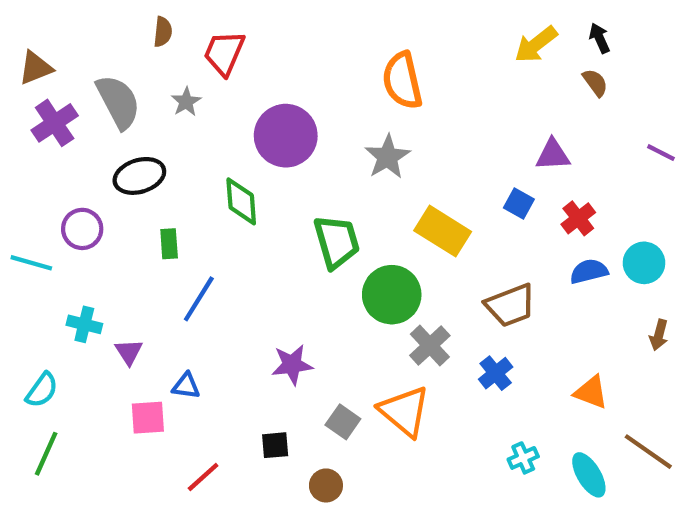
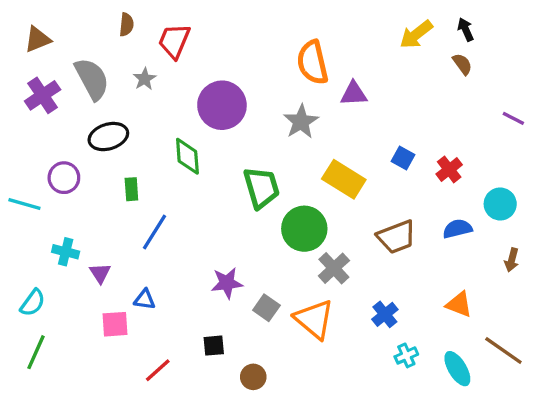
brown triangle: (36, 68) -> (38, 39), moved
purple triangle: (553, 155) -> (354, 94), moved
blue semicircle: (589, 271) -> (457, 229), moved
blue cross: (496, 373) -> (385, 314), moved
gray square: (343, 422) -> (266, 308), moved

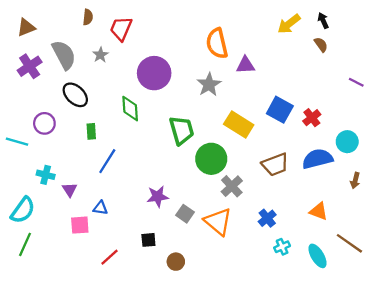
black ellipse: (108, 137) -> (75, 95), turned 60
blue square: (403, 158) -> (280, 110), size x1.6
blue semicircle: (457, 229) -> (317, 159), size x1.5
cyan semicircle: (33, 303) -> (23, 210), size x1.4

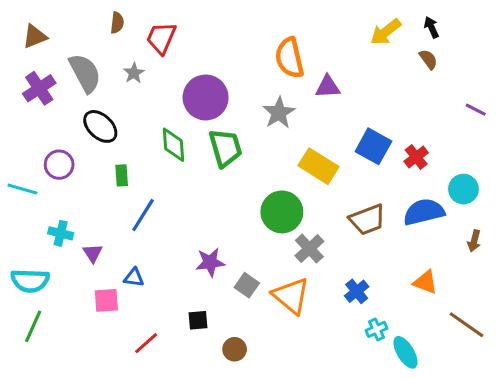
green trapezoid: (182, 130) -> (225, 148), moved
cyan semicircle: (23, 210) -> (30, 281), turned 56
cyan ellipse: (317, 256) -> (405, 352), moved

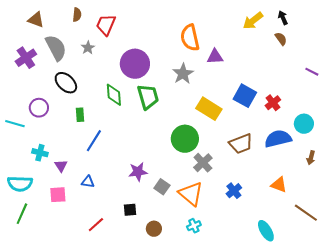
brown triangle: (35, 36) -> (36, 20), moved, turned 42
pink square: (106, 300) -> (58, 195), moved
cyan cross: (376, 329) -> (194, 226), moved

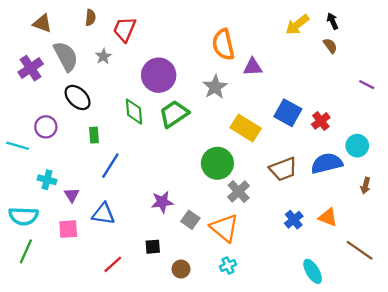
green trapezoid: (148, 97) -> (174, 114), turned -108
blue triangle: (88, 182) -> (103, 214), size x1.5
blue cross: (234, 191) -> (294, 220), moved

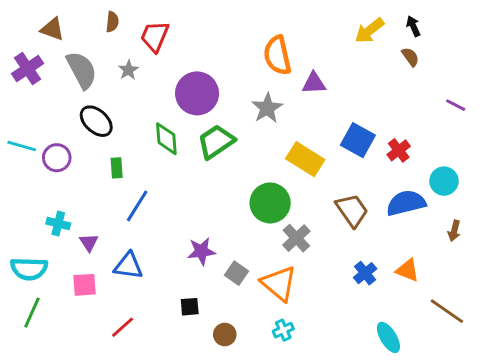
purple cross: (31, 68) -> (28, 69), moved
cyan line: (18, 146) -> (22, 146), moved
brown trapezoid: (283, 169) -> (352, 210), turned -104
red line: (113, 264) -> (123, 327), moved

